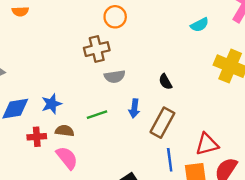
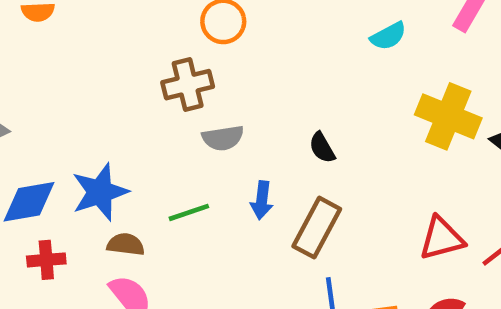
blue star: (52, 104) -> (100, 192), size x1.4
red cross: (37, 137) -> (46, 260), moved
red triangle: (207, 144) -> (442, 238), moved

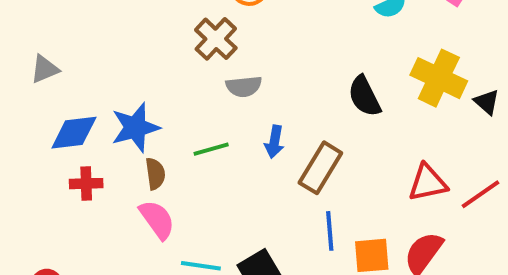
brown cross: (188, 85) -> (216, 39), turned -36
black semicircle: (322, 148) -> (364, 96), moved, size x1.5
brown semicircle: (126, 244) -> (155, 174), turned 72

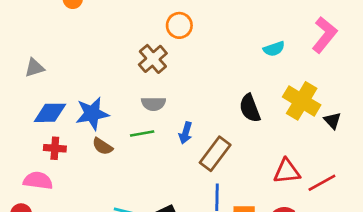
gray semicircle: (244, 86) -> (153, 104), moved
brown semicircle: (155, 174) -> (102, 146), turned 125
pink semicircle: (157, 220) -> (38, 181), moved, turned -52

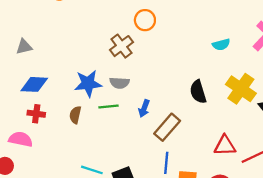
blue star: (92, 114) -> (88, 83), moved
brown semicircle: (102, 146) -> (75, 115), turned 66

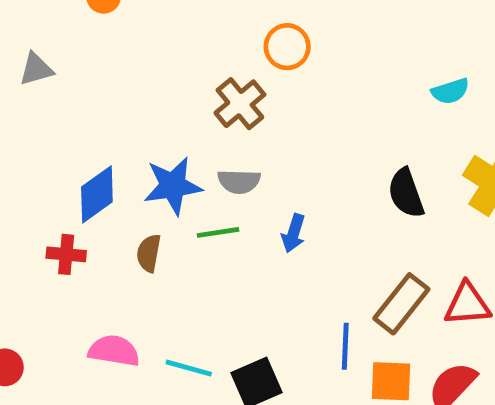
gray triangle: (24, 47) -> (36, 69), moved
blue diamond: (34, 84) -> (97, 194), moved, turned -36
brown rectangle: (167, 127) -> (401, 304), moved
pink semicircle: (21, 139) -> (114, 351), moved

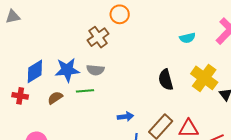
blue arrow: (293, 233) -> (125, 117), moved, turned -119
brown semicircle: (149, 253) -> (55, 98), turned 42

